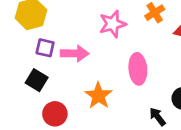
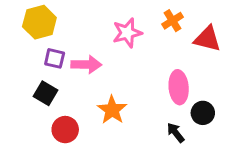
pink ellipse: (138, 69) -> (179, 87), moved

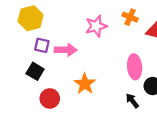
orange cross: (173, 21) -> (130, 17), turned -35

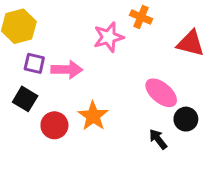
orange cross: (130, 17) -> (141, 17), moved
pink ellipse: (135, 67) -> (161, 93), turned -45
red circle: (50, 98) -> (54, 125), moved

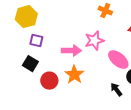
pink star: (109, 37) -> (94, 41), moved
pink arrow: (67, 70) -> (71, 51), moved

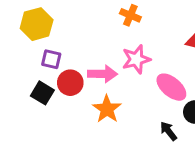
orange cross: (105, 11) -> (130, 15), moved
red circle: (49, 81) -> (70, 83), moved

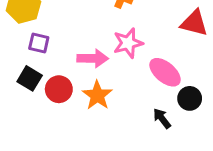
red circle: (70, 83) -> (59, 89), moved

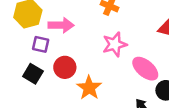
pink arrow: (93, 58) -> (61, 25), moved
red circle: (59, 89) -> (65, 67), moved

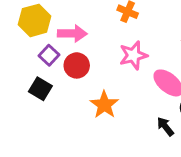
purple square: (41, 44) -> (49, 55), turned 30
red circle: (65, 67) -> (77, 65), moved

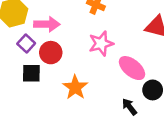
black square: (40, 89) -> (31, 73), moved, turned -30

